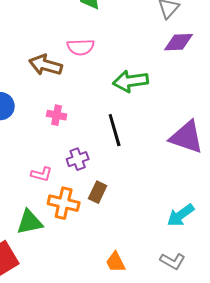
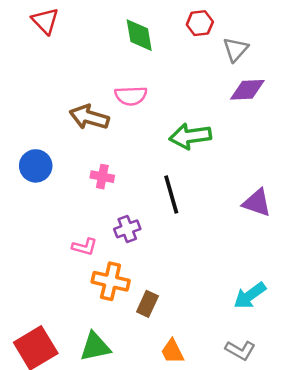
purple triangle: (187, 137) -> (257, 203), size x0.7
brown rectangle: (98, 192) -> (147, 304), moved
green triangle: (30, 222) -> (95, 347), moved

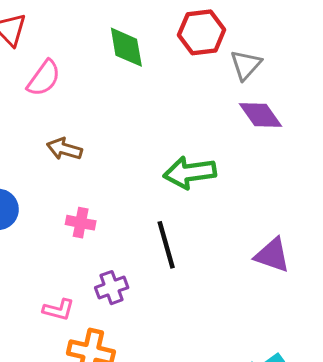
red hexagon: (200, 23) -> (202, 32), size x1.4
purple diamond: (247, 90) -> (260, 115), turned 57
pink semicircle: (131, 96) -> (44, 78), moved, turned -52
brown arrow: (89, 117) -> (64, 149), size x0.7

